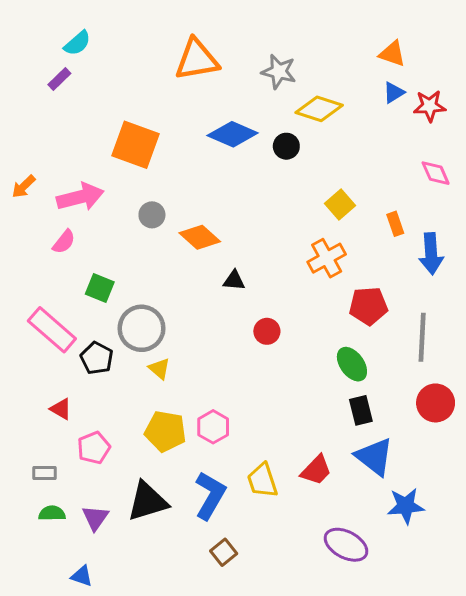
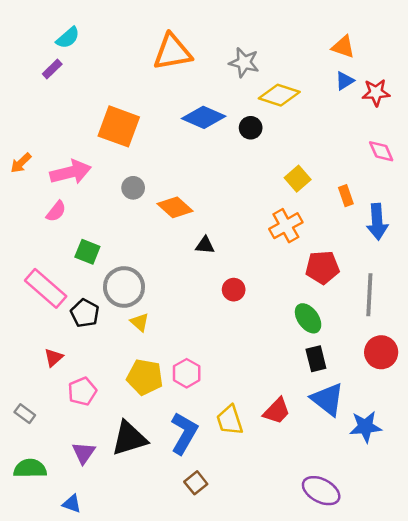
red triangle: (61, 409) -> (54, 357), turned 48
gray rectangle: (44, 473) -> (25, 414), moved, turned 36
blue star: (406, 506) -> (365, 427), moved
green semicircle: (52, 513) -> (30, 468), moved, size x1.4
purple ellipse: (346, 545) -> (321, 491), moved

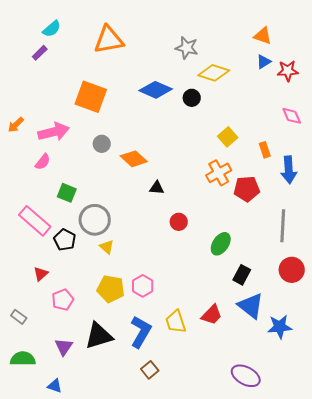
orange triangle: (172, 52) -> (109, 40), moved
red pentagon: (322, 267) -> (247, 189), moved
green ellipse: (308, 318) -> (221, 244), moved, turned 70
black rectangle: (316, 359) -> (242, 275), turned 42

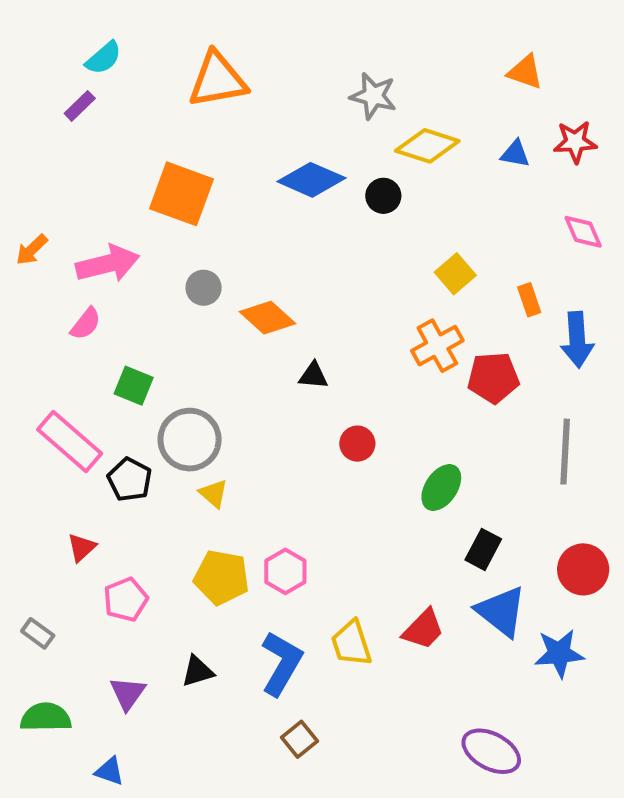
blue triangle: (264, 62) -> (515, 154), moved, turned 42
red circle: (292, 270) -> (583, 569), moved
black triangle: (99, 336) -> (198, 671), size x0.6

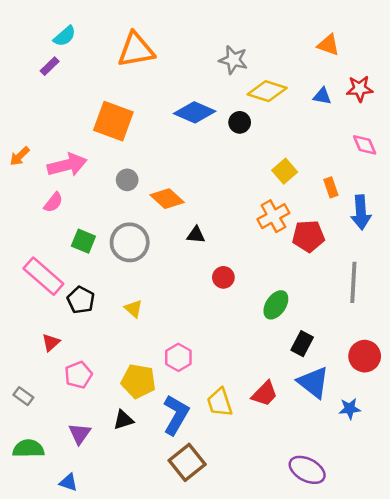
gray circle: (190, 440) -> (130, 242), moved
yellow pentagon: (222, 577) -> (138, 381), moved
blue star: (559, 653) -> (350, 409), size x0.7
brown square: (299, 739) -> (187, 462), size x1.6

